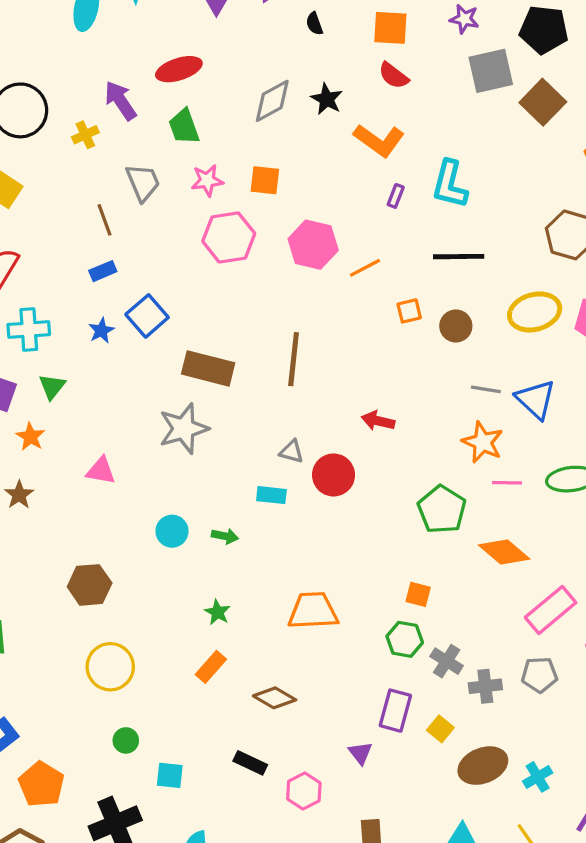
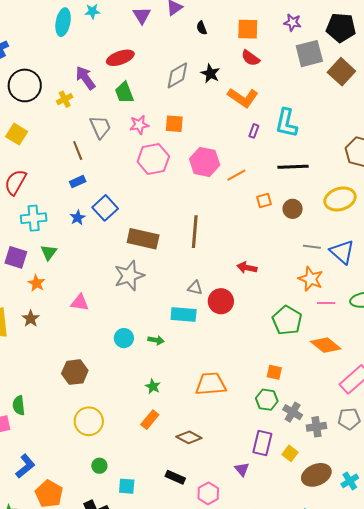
cyan rectangle: (271, 495) -> (184, 314), size x1.4

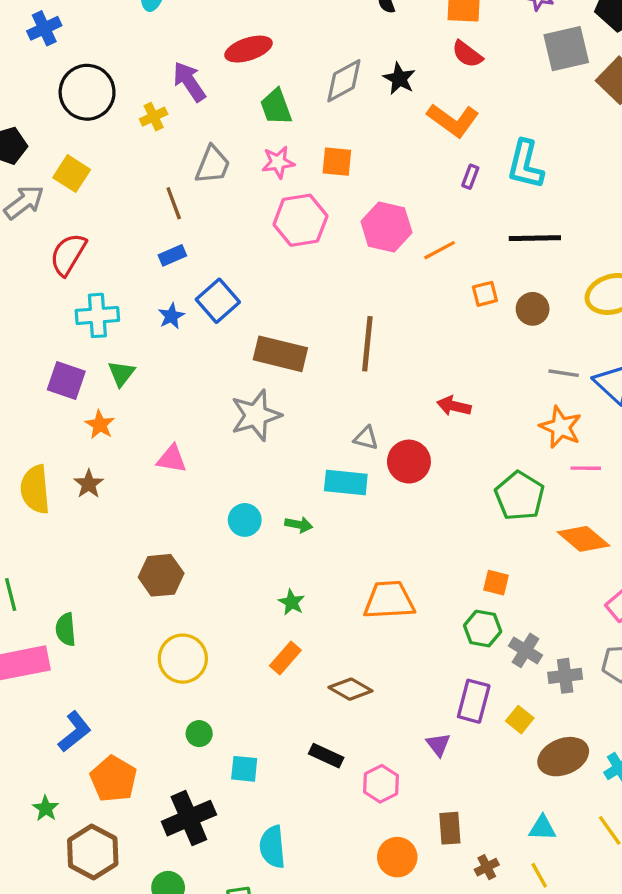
green trapezoid: (124, 93) -> (276, 107), moved
gray trapezoid: (100, 127) -> (213, 165), turned 45

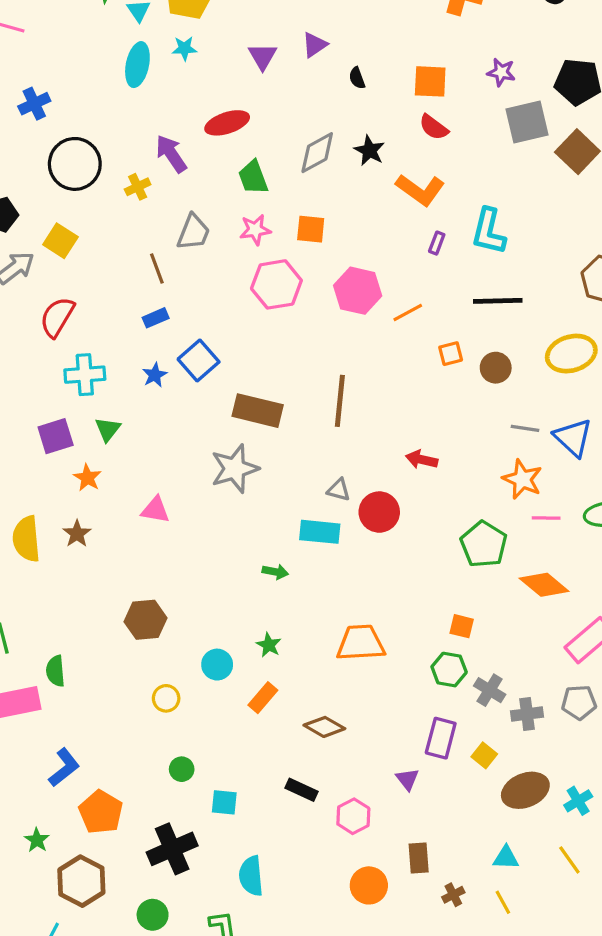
purple square: (66, 381) -> (56, 436), turned -36
cyan circle: (245, 520) -> (217, 665), moved
yellow circle: (183, 659) -> (166, 698), size x0.6

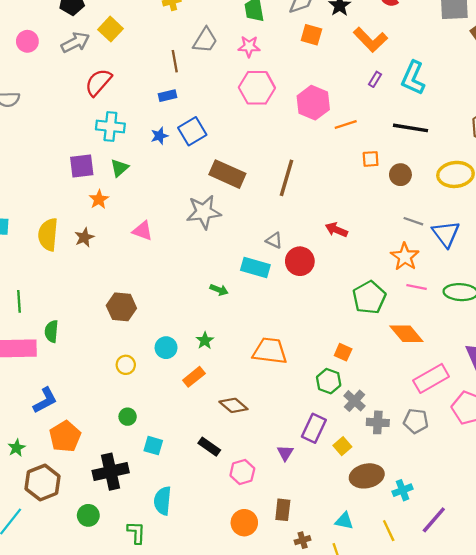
orange square: (311, 229) -> (311, 35), moved

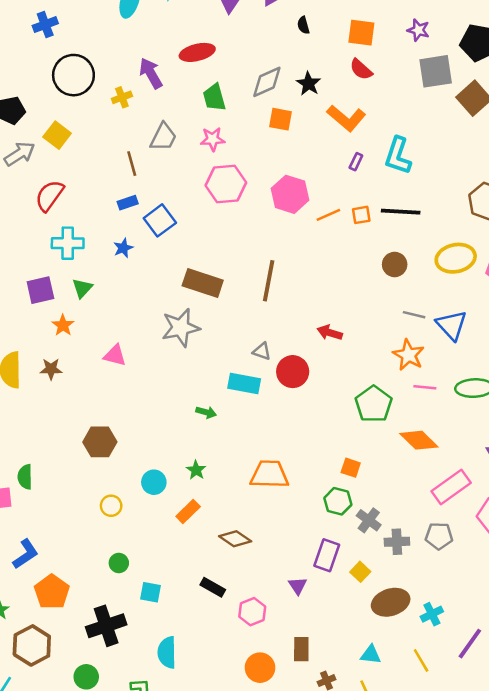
blue square: (192, 131) -> (160, 220), moved
orange square: (371, 159) -> (361, 215), moved
brown star: (84, 237) -> (51, 369), turned 30

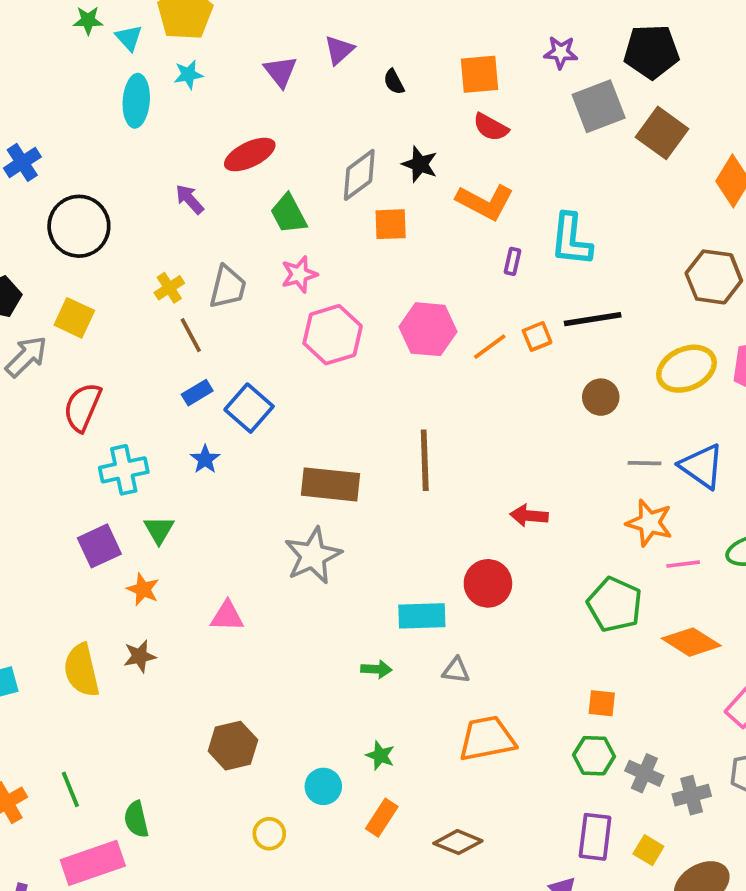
purple arrow: (151, 73) -> (190, 199), size x0.7
yellow cross: (122, 97) -> (169, 288), moved
gray triangle: (262, 351) -> (456, 670), moved

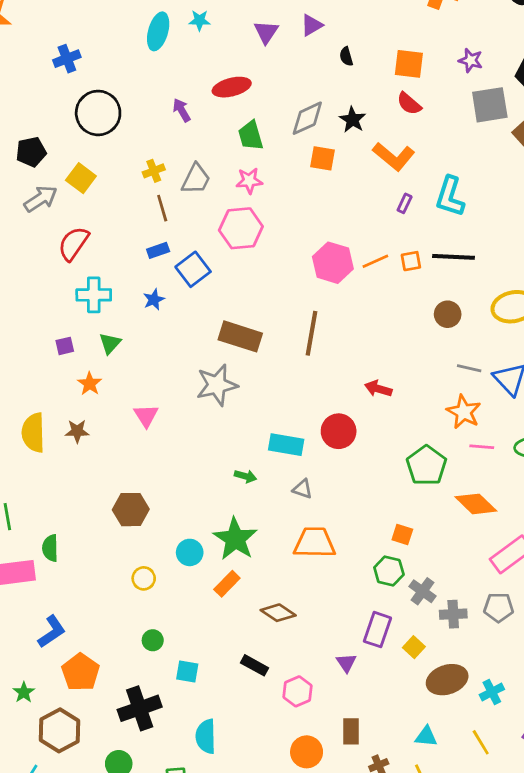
pink hexagon: (428, 329) -> (333, 263), moved
pink hexagon: (333, 335) -> (241, 228), moved
purple square: (99, 546) -> (65, 346), size x0.6
pink triangle: (227, 616) -> (146, 416), turned 44
green star: (380, 756) -> (235, 539), size x2.0

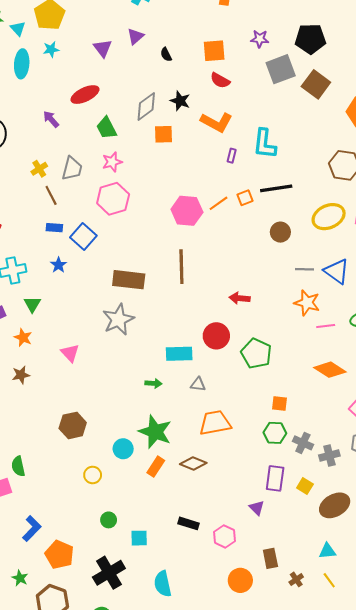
blue rectangle: (158, 250) -> (54, 228), turned 35
green pentagon: (426, 465) -> (256, 353), moved
brown diamond: (278, 613) -> (193, 463), moved

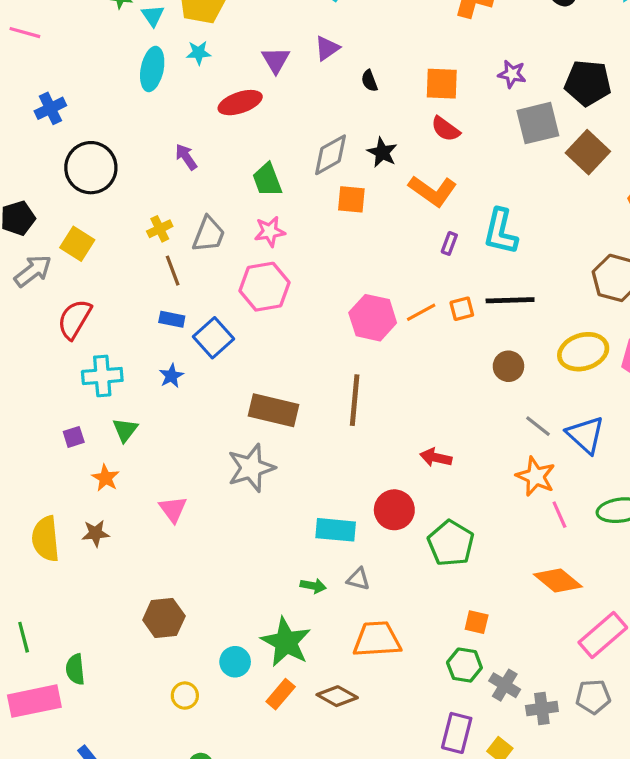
red ellipse: (85, 95) -> (240, 103), moved
gray line: (305, 269) -> (538, 426), turned 30
pink line: (326, 326) -> (559, 515), turned 66
green arrow: (153, 383) -> (313, 586), moved

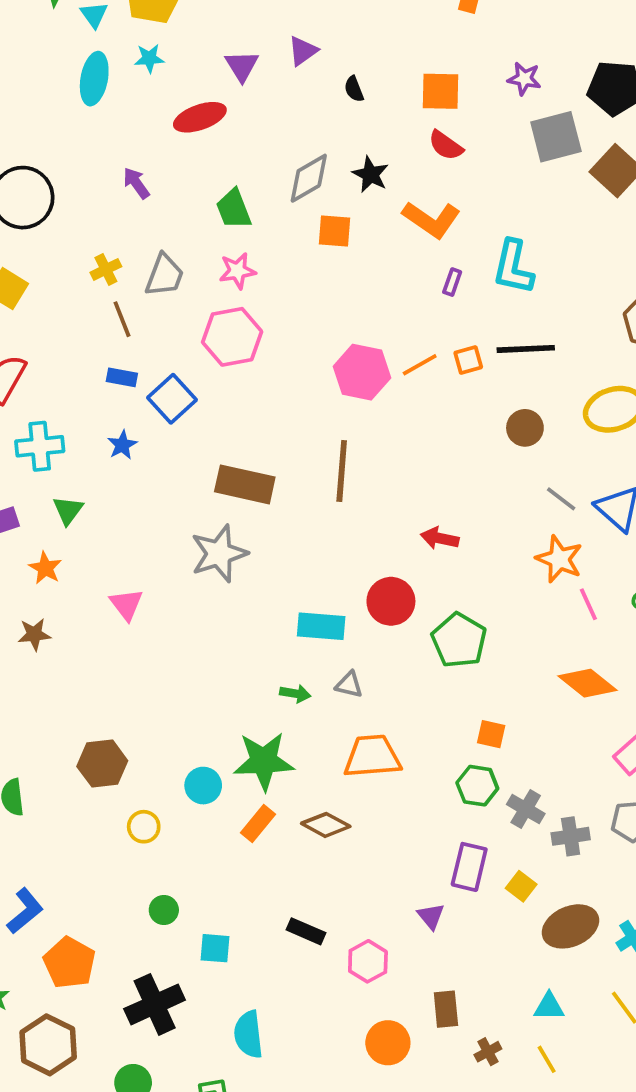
brown hexagon: (164, 618) -> (102, 764), moved
green star: (286, 642) -> (264, 761), turned -30

